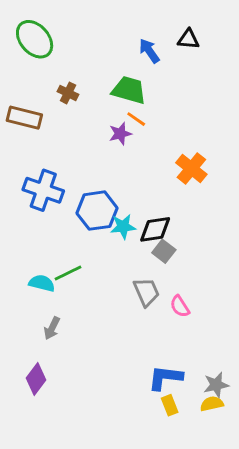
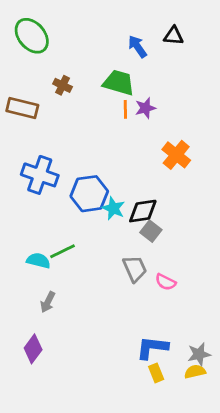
orange line: (136, 119) -> (125, 109), turned 54
purple star: (120, 134) -> (145, 108), moved
cyan star: (123, 227) -> (113, 208), turned 30
pink semicircle: (180, 306) -> (166, 282), turned -30

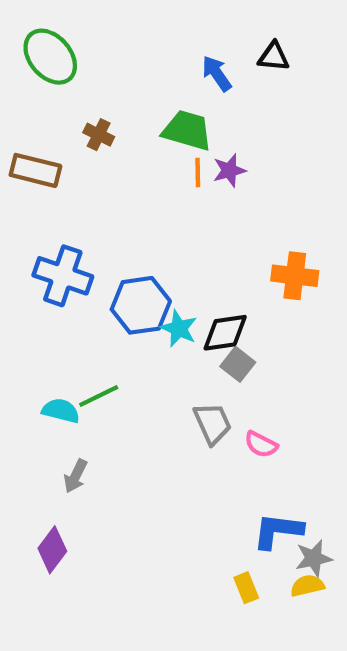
orange cross: (176, 155) -> (295, 276), moved, turned -32
blue L-shape: (152, 348) -> (278, 531), moved

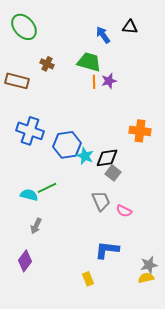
blue L-shape: (278, 531) -> (107, 250), moved
yellow rectangle: (246, 588) -> (88, 279), moved

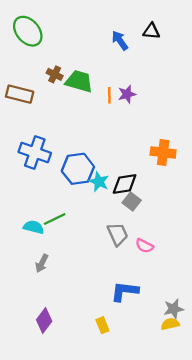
green trapezoid: (89, 62) -> (79, 81), moved
purple diamond: (25, 261) -> (44, 320), moved

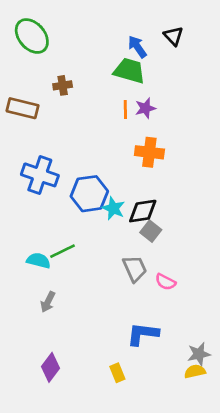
black triangle: (151, 31) -> (173, 36), turned 42
brown cross: (55, 74) -> (63, 85), turned -35
green trapezoid: (79, 81) -> (129, 71), moved
orange cross: (163, 152) -> (149, 152), moved

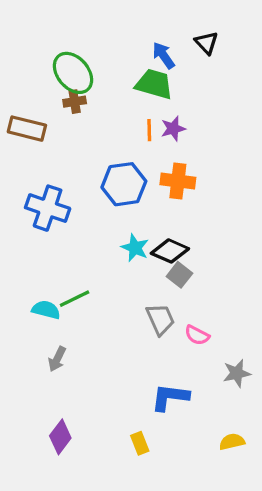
green ellipse: (32, 36) -> (73, 73), moved
blue hexagon: (89, 194) -> (124, 184), moved
black diamond: (143, 211) -> (170, 251), turned 32
gray star: (199, 354) -> (237, 373), moved

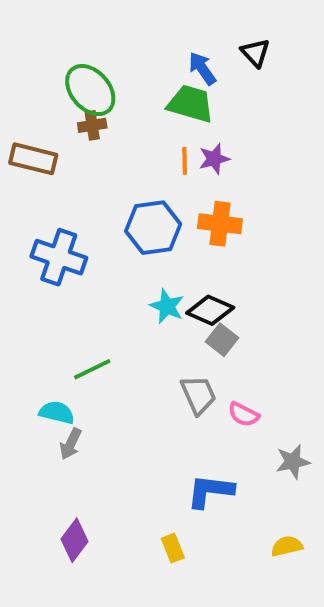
cyan semicircle: (46, 310) -> (57, 412), moved

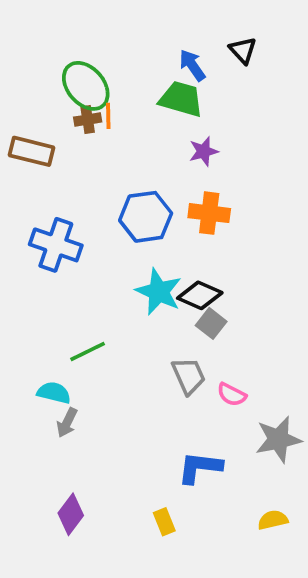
orange line: (185, 161) -> (108, 116), moved
cyan star: (167, 306) -> (159, 292), size x1.4
gray star: (293, 462) -> (278, 439), size x1.4

